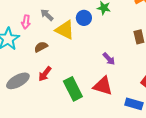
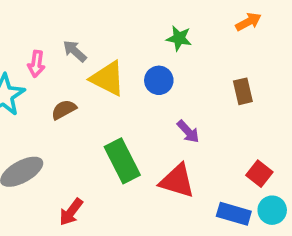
blue circle: (84, 18) -> (159, 80), moved
red arrow: (45, 74) -> (71, 212), moved
green rectangle: (73, 89) -> (122, 161), moved

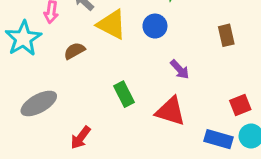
green rectangle: (122, 161) -> (124, 94), size x0.7
red square: (259, 174) -> (240, 105), turned 30

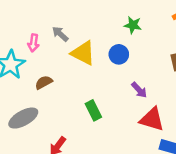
brown semicircle: (74, 51) -> (44, 82), moved
red triangle: (170, 111) -> (152, 119), moved

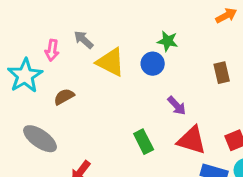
green star: (133, 25) -> (168, 41), moved
green rectangle: (93, 110) -> (144, 142), moved
gray ellipse: (23, 118) -> (40, 139), turned 64

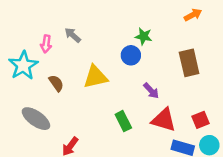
yellow triangle: (111, 62) -> (95, 77), moved, turned -40
brown rectangle: (222, 73) -> (189, 63), size x1.5
brown semicircle: (64, 97) -> (56, 83), turned 84

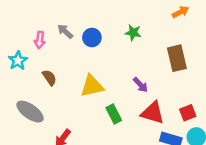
blue circle: (131, 55) -> (92, 38), moved
cyan star: (23, 65) -> (18, 61), size x0.7
yellow triangle: (95, 77) -> (92, 86), moved

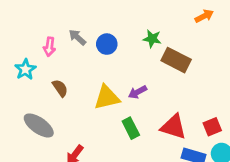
brown rectangle: (177, 58) -> (176, 60), moved, turned -50
purple arrow: (140, 85) -> (137, 92), moved, turned 105

